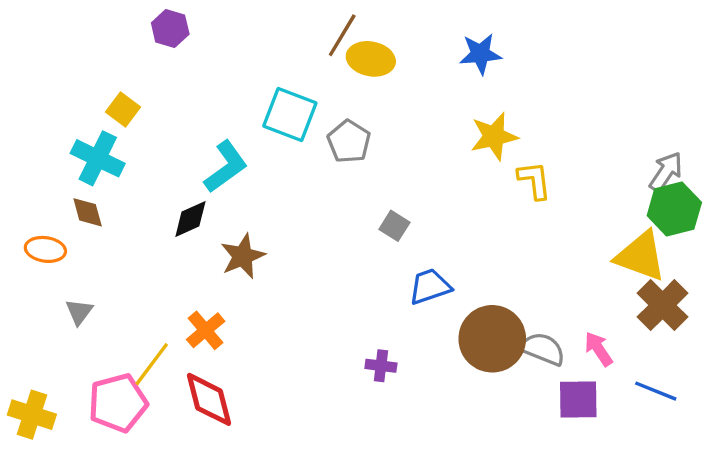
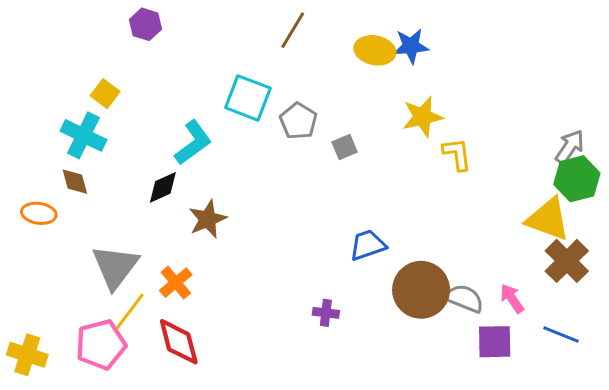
yellow ellipse: (371, 59) -> (375, 50), moved
gray square: (394, 226) -> (345, 147), moved, turned 35
gray triangle: (79, 312) -> (115, 267), moved, size x2.0

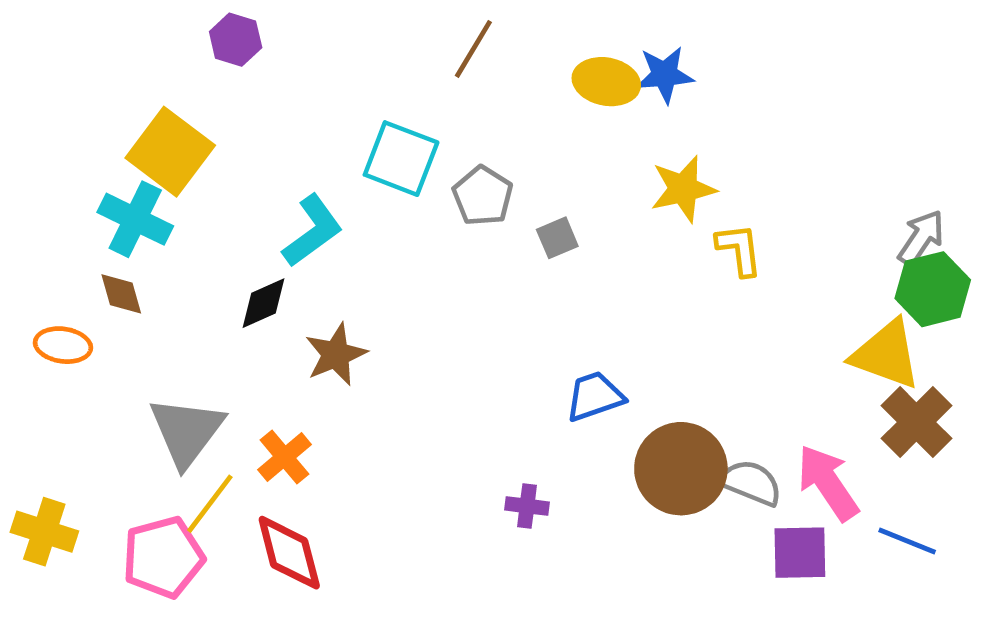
yellow square: (105, 94) -> (170, 152), size x1.8
pink arrow: (512, 298) -> (828, 483), size x1.6
yellow cross: (27, 355) -> (44, 532), moved

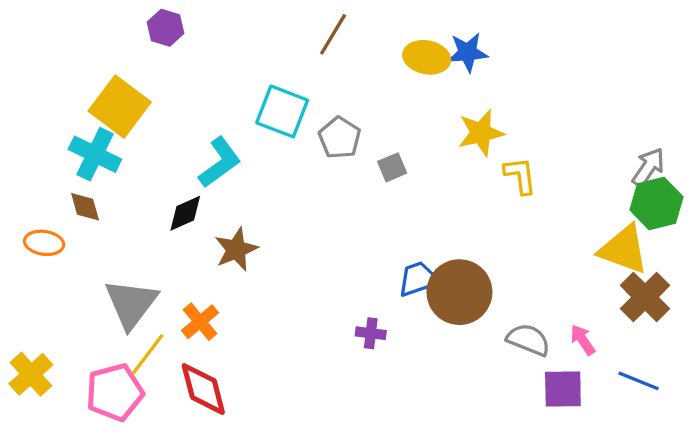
brown circle: (681, 469) -> (459, 292), moved
pink arrow: (828, 483) -> (583, 340), size x0.6
purple cross: (527, 506) -> (371, 333), moved
yellow cross: (44, 532) -> (31, 374), turned 30

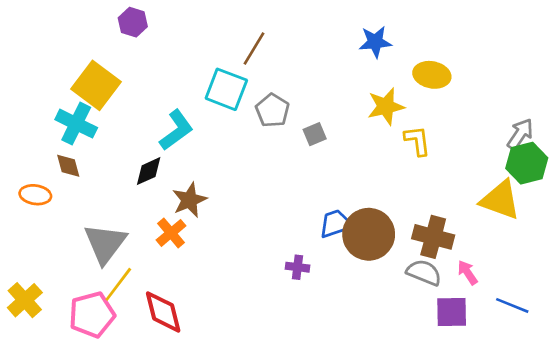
brown line: (333, 34) -> (254, 48), moved
yellow ellipse: (427, 57) -> (432, 75), moved
brown cross: (645, 297) -> (433, 237), moved, turned -30
orange cross: (200, 322) -> (171, 233), moved

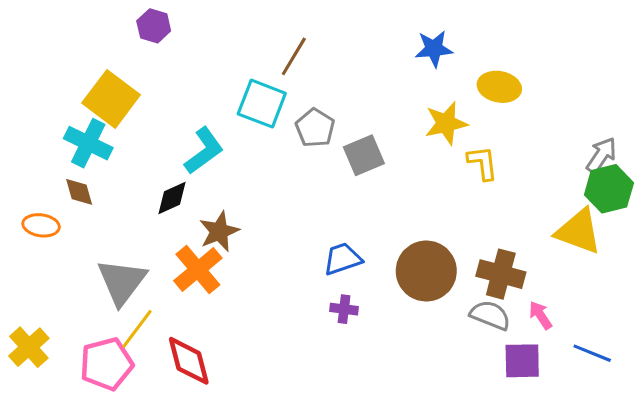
gray square: (315, 134) -> (364, 155), size x1.5
blue trapezoid: (336, 224) -> (343, 259), moved
orange cross: (171, 233) -> (198, 269), size x1.4

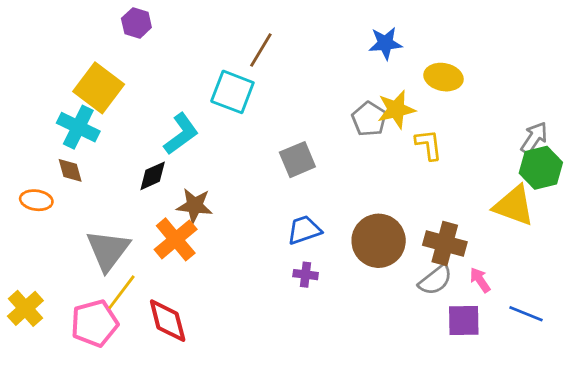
gray pentagon: (315, 128) -> (369, 119), moved
gray square: (364, 155) -> (297, 160), moved
brown star: (219, 231) -> (195, 206), turned 30
gray semicircle: (490, 315) -> (435, 280), turned 120

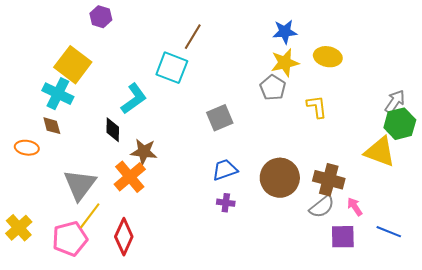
yellow star: (396, 110) -> (285, 63), moved
black diamond: (153, 176) -> (113, 130), turned -65
red diamond: (168, 321) -> (124, 237), turned 39

